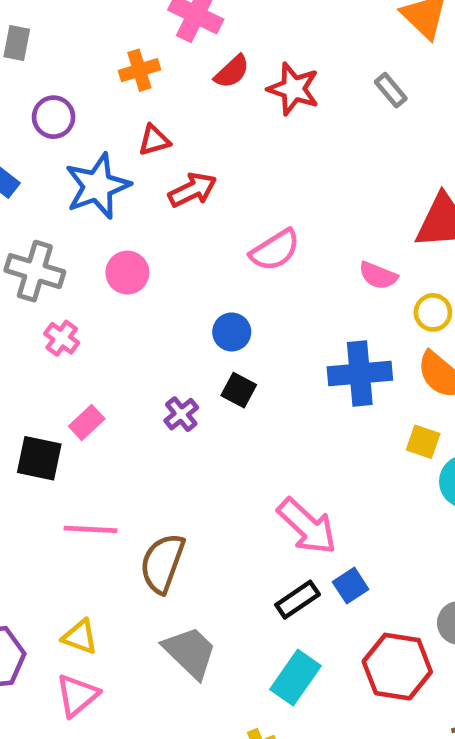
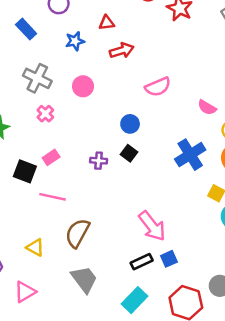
blue star: (97, 186) -> (75, 41), size x0.6
blue cross: (360, 374) -> (190, 155), turned -36
purple cross: (181, 414) -> (99, 161), turned 35
pink line: (91, 529) -> (52, 197), moved
yellow triangle: (80, 637) -> (35, 248), moved

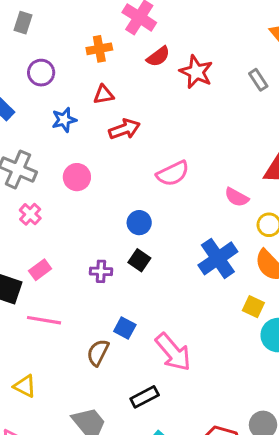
brown semicircle: (78, 233) -> (98, 353), moved, size x0.7
blue square: (169, 259) -> (125, 328), moved, turned -35
black rectangle: (142, 262) -> (145, 397), moved

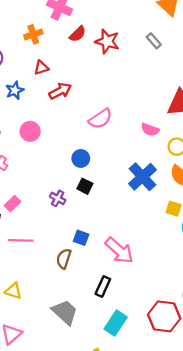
purple cross: (101, 271) -> (58, 198), turned 35
black rectangle: (145, 397) -> (103, 286), turned -30

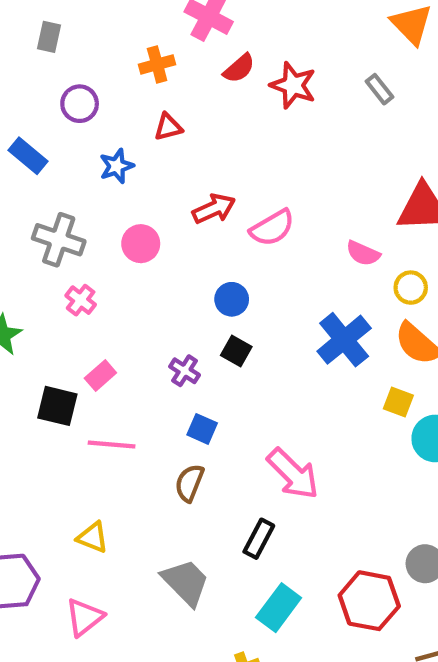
red arrow: (60, 91) -> (214, 209), moved
blue square: (81, 238) -> (202, 429), moved

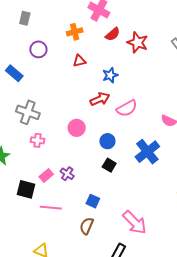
blue star: (117, 166) -> (110, 75), moved
pink circle: (141, 244) -> (77, 128), moved
pink cross: (81, 300) -> (38, 140), turned -32
blue cross: (344, 340) -> (147, 152), moved
purple cross: (185, 371) -> (67, 174), moved

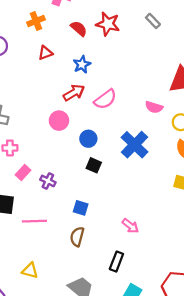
red semicircle: (113, 34) -> (79, 29), moved, turned -91
pink circle: (77, 128) -> (59, 121), moved
pink rectangle: (46, 176) -> (23, 173), moved
pink arrow: (135, 222) -> (130, 226), size x0.6

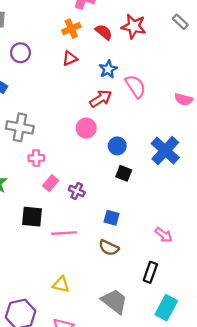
orange cross: (36, 21) -> (71, 29), moved
pink semicircle: (105, 99) -> (136, 86), moved, turned -85
pink semicircle: (154, 107) -> (184, 99), moved
brown semicircle: (77, 237) -> (109, 248), turned -78

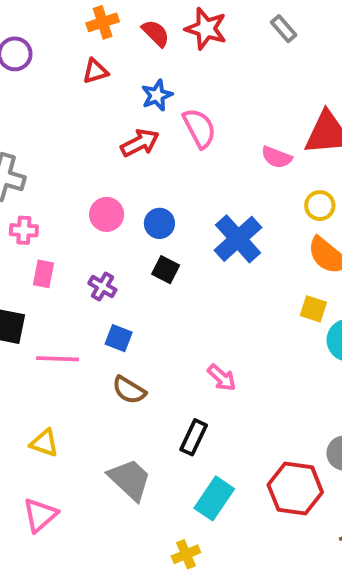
pink circle: (86, 128) -> (107, 214), moved
pink rectangle: (51, 183) -> (44, 274), turned -35
purple cross: (77, 191) -> (102, 287), moved
blue square: (111, 218) -> (119, 338), moved

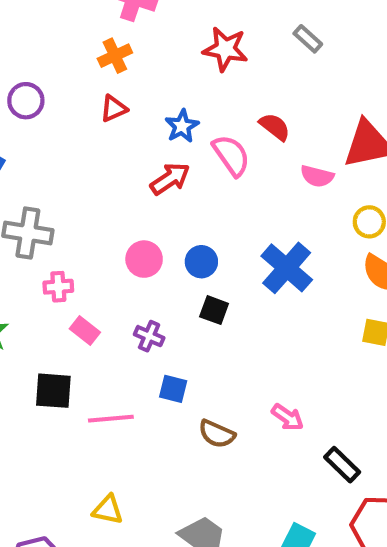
red semicircle: (156, 33) -> (275, 127), moved
pink rectangle: (44, 274) -> (85, 330), turned -56
brown semicircle: (129, 390) -> (217, 434), moved
black rectangle: (194, 437) -> (342, 465), moved, turned -64

